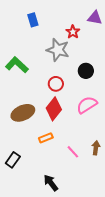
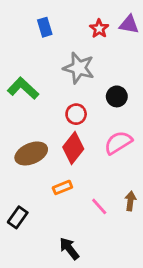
red star: (73, 32) -> (99, 29), moved

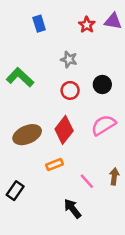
gray star: (79, 68) -> (69, 59), size x0.6
red circle: (76, 114) -> (70, 90), moved
black arrow: (69, 249) -> (72, 209), moved

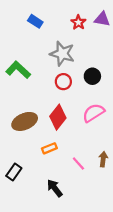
blue rectangle: (39, 24) -> (35, 21), turned -40
gray star: (69, 59) -> (62, 54), size x1.6
black arrow: (72, 209) -> (55, 188), moved

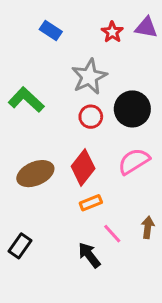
gray star: (62, 54) -> (89, 77), turned 30
black circle: (92, 76) -> (132, 109), size x1.5
orange rectangle: (49, 148) -> (91, 203), moved
black arrow: (55, 188) -> (89, 255), moved

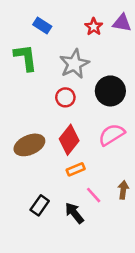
green L-shape: (26, 100) -> (26, 58), moved, turned 40
red circle: (91, 117) -> (65, 97), moved
black rectangle: (20, 246) -> (40, 205), moved

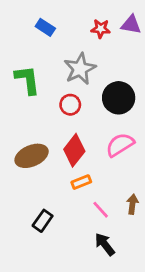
red star: (94, 27) -> (101, 29), turned -30
green L-shape: (26, 58) -> (27, 80), moved
black arrow: (74, 213) -> (105, 244), moved

